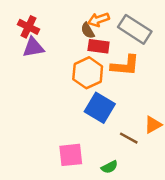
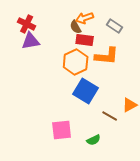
gray rectangle: (135, 29) -> (115, 26), size x0.6

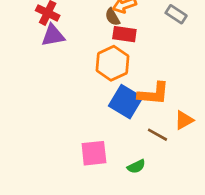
gray rectangle: (115, 26) -> (176, 14), moved
orange L-shape: (107, 56) -> (154, 94), moved

